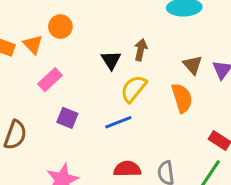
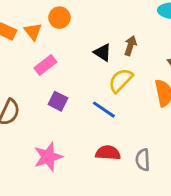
black triangle: (111, 60) -> (103, 53), turned -30
blue line: (118, 122) -> (104, 110), turned 50

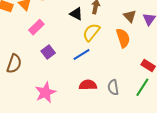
purple square: (58, 101) -> (48, 52), turned 32
blue line: (104, 110) -> (82, 54), turned -60

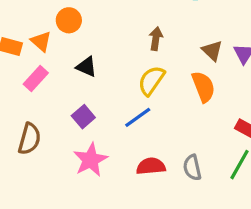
black triangle: (76, 14) -> (86, 67), moved
pink rectangle: (36, 27) -> (36, 78), moved
pink star: (45, 93) -> (91, 160), moved

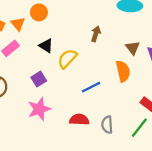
yellow semicircle: (151, 81) -> (67, 59), moved
blue line: (138, 117) -> (91, 87), moved

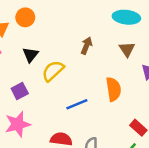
black triangle: (46, 46) -> (30, 55), turned 32
brown triangle: (133, 48) -> (127, 49), moved

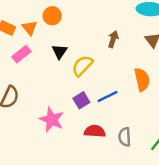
purple square: (20, 91) -> (81, 100), moved
pink star: (18, 124) -> (52, 120), turned -30

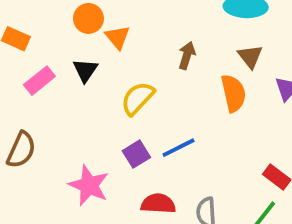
orange triangle: (30, 28) -> (118, 37), moved
black triangle: (60, 52) -> (85, 70), moved
orange semicircle: (142, 80) -> (233, 93), moved

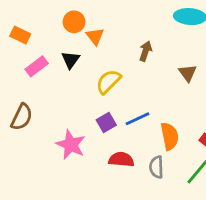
brown triangle: (250, 56) -> (188, 73), moved
orange semicircle: (233, 93) -> (170, 136), moved

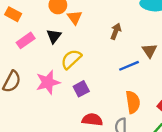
yellow semicircle: (108, 82) -> (71, 59), moved
blue line: (137, 119) -> (129, 66), moved
pink star: (71, 145) -> (48, 82), moved, turned 30

